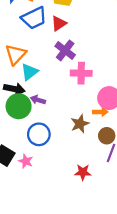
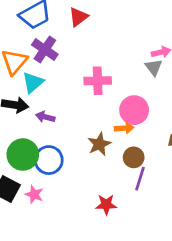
red triangle: (59, 23) -> (78, 17), moved
purple cross: (65, 50) -> (45, 50), moved
green circle: (19, 106) -> (23, 155), moved

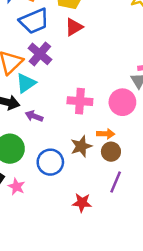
pink cross: (98, 81) -> (80, 101), moved
pink circle: (134, 110) -> (122, 102), moved
brown circle: (134, 157) -> (111, 152), moved
blue circle: (49, 160) -> (50, 162), moved

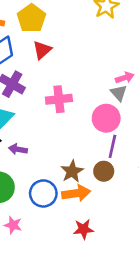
pink cross: (80, 101) -> (59, 99), moved
orange arrow: (106, 134) -> (76, 193), moved, size x1.5
purple line: (116, 182) -> (112, 146), moved

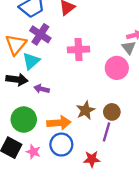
purple line: (112, 146) -> (106, 132), moved
blue circle: (43, 193) -> (61, 145), moved
orange arrow: (76, 193) -> (59, 123), moved

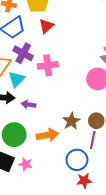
pink cross: (78, 49) -> (48, 65), moved
blue circle: (61, 145) -> (77, 160), moved
red star: (92, 159) -> (84, 181), moved

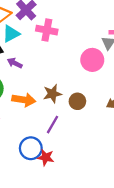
purple line: (93, 140) -> (52, 125), moved
blue circle: (77, 160) -> (31, 148), moved

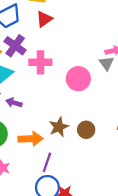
pink circle: (92, 60) -> (78, 79), moved
purple line: (52, 125) -> (47, 162), moved

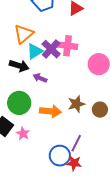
purple cross: (15, 46) -> (51, 49), moved
purple line: (47, 162) -> (76, 143), moved

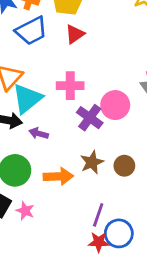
purple cross: (51, 49) -> (90, 118), moved
cyan triangle: (35, 51) -> (27, 98), size x1.4
blue circle: (60, 156) -> (119, 233), moved

